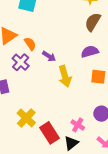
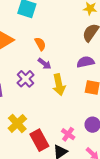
orange semicircle: (30, 44) -> (40, 44), moved
purple cross: (21, 62) -> (25, 79), moved

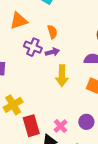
purple arrow: (45, 64) -> (52, 52), turned -64
purple cross: (25, 79) -> (33, 47), moved, turned -36

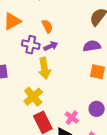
yellow arrow: (62, 76) -> (44, 68), moved
yellow cross: (13, 105) -> (33, 97), moved

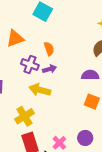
yellow arrow: (44, 68) -> (40, 90), turned 105

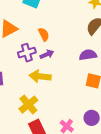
purple cross: (30, 64) -> (27, 53), turned -30

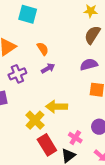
purple cross: (27, 53) -> (17, 74), moved
yellow arrow: (40, 76) -> (57, 107), moved

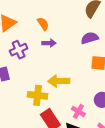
purple arrow: (48, 68) -> (49, 43), turned 32
yellow cross: (35, 120) -> (38, 95), turned -36

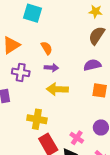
purple cross: (19, 50) -> (21, 72), turned 30
yellow arrow: (59, 81) -> (57, 89), moved

